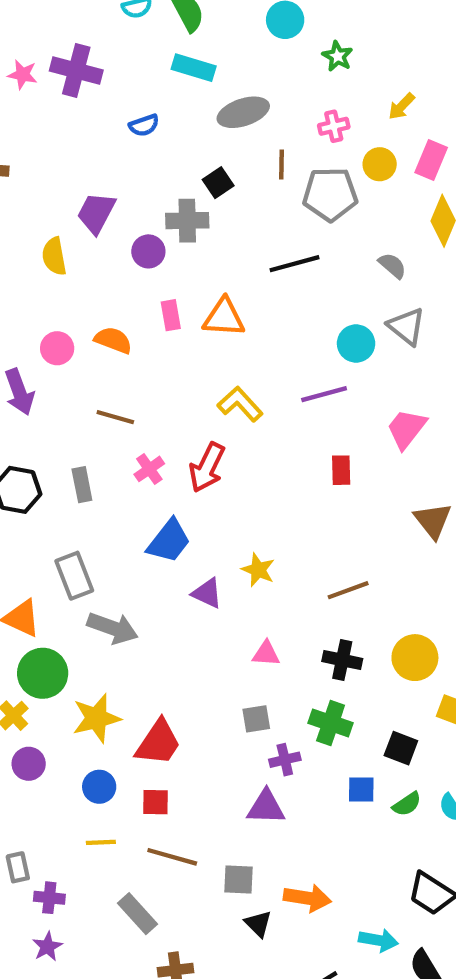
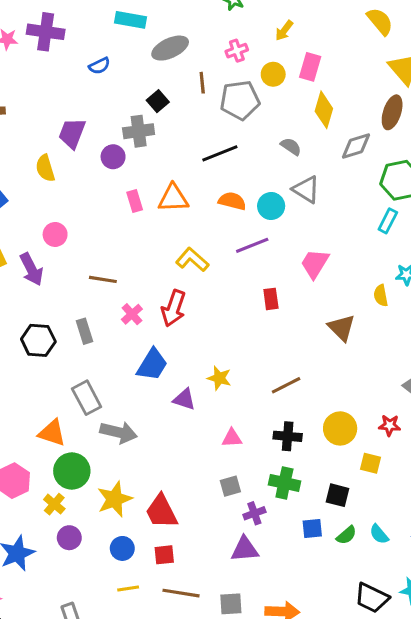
orange semicircle: (113, 340) -> (232, 201), moved
red trapezoid: (158, 743) -> (161, 512), turned 126

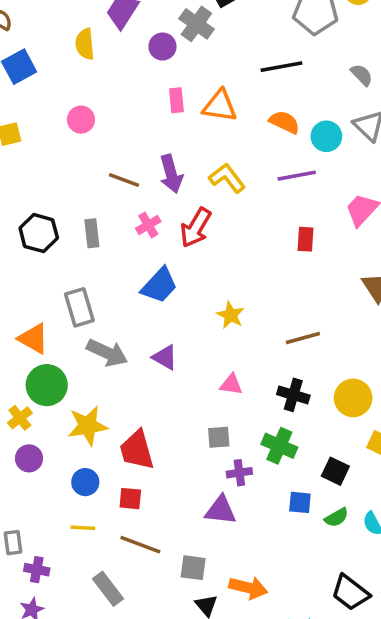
gray cross: (139, 131) -> (196, 24), turned 32
purple arrow: (31, 269) -> (171, 174), moved
purple triangle: (184, 399) -> (165, 357), moved

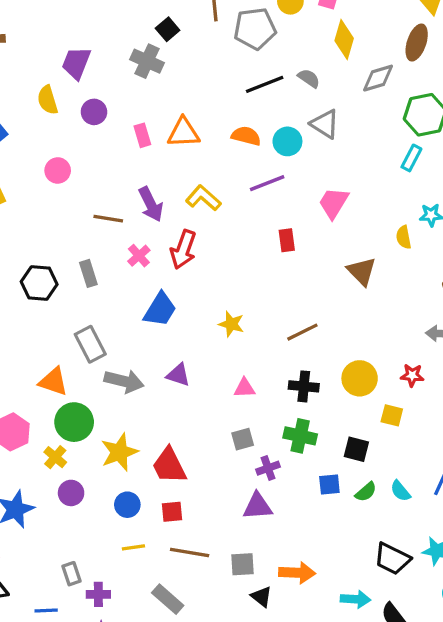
purple circle: (162, 47) -> (94, 112), moved
black line: (281, 67) -> (265, 84), moved

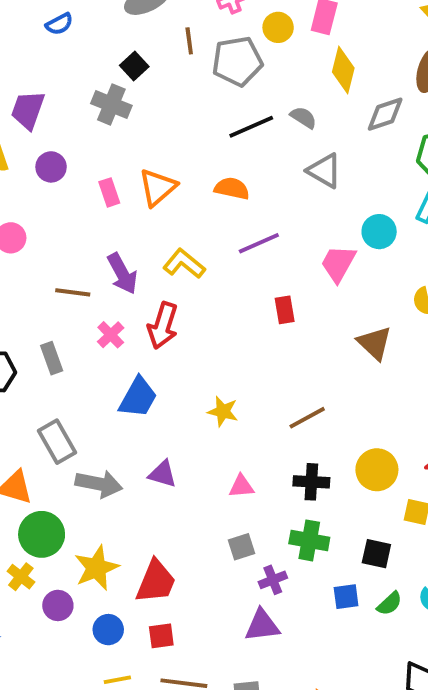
orange triangle: (183, 133) -> (158, 187), turned -36
cyan circle: (287, 141) -> (379, 232), moved
red trapezoid: (169, 466) -> (156, 582), turned -129
purple circle: (71, 493) -> (58, 605), moved

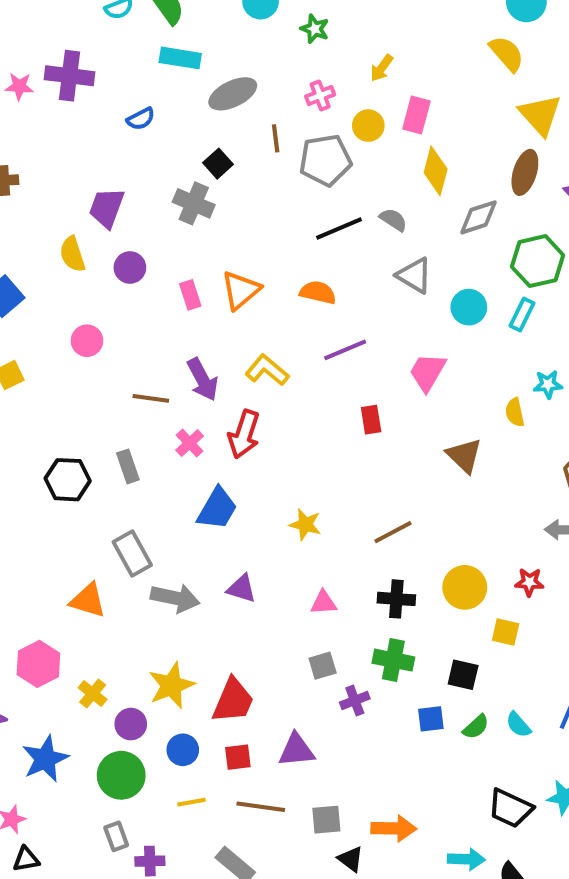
cyan circle: (379, 232) -> (469, 307), moved
green circle: (42, 534) -> (121, 775), moved
purple triangle: (262, 625) -> (296, 750), moved

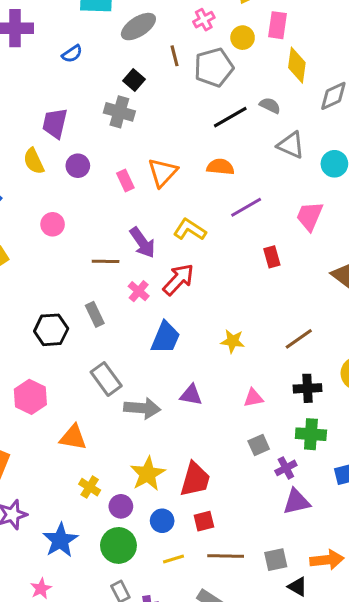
red arrow: (244, 434) -> (178, 280), turned -148
orange triangle: (88, 600) -> (73, 437), moved
pink hexagon: (38, 664) -> (30, 397), moved
purple triangle: (296, 750) -> (297, 502), moved

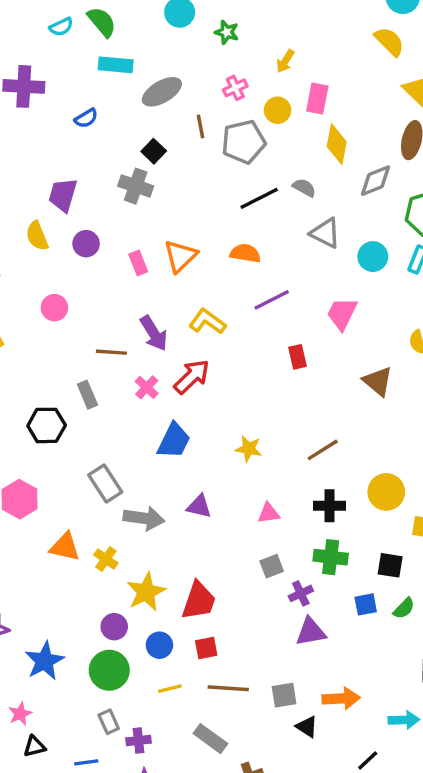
gray rectangle: (95, 314) -> (87, 395), moved
yellow cross: (90, 487) -> (106, 559), moved

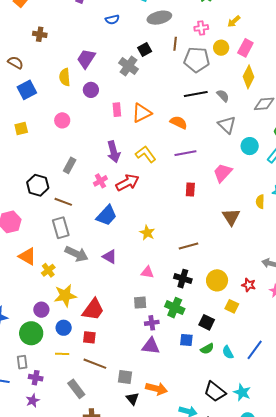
brown line: (111, 352) -> (63, 202), moved
gray rectangle: (87, 395) -> (70, 165), moved, turned 35

